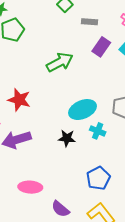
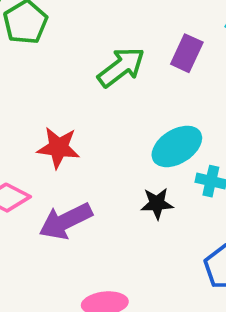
purple rectangle: (101, 47) -> (187, 53), moved

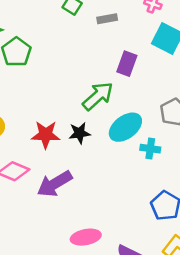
green arrow: (121, 67) -> (98, 96), moved
black star: (157, 203) -> (80, 133), moved

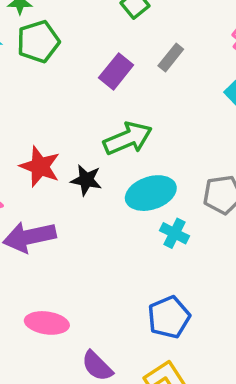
gray rectangle: (107, 19) -> (171, 58), moved, turned -60
purple rectangle: (127, 64) -> (116, 71), moved

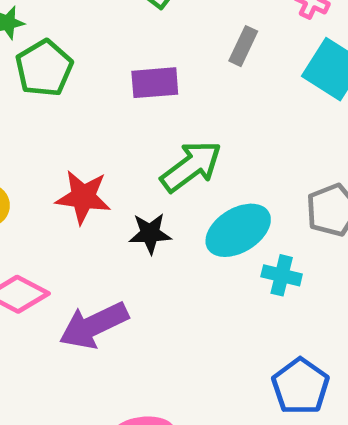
gray rectangle: (171, 58) -> (243, 46), moved
purple rectangle: (116, 71) -> (155, 83), turned 60
red star: (40, 166) -> (83, 197), moved

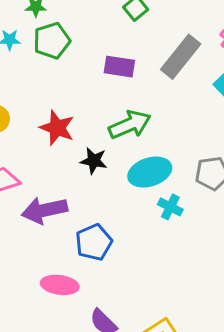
gray rectangle: (243, 46) -> (181, 57), size x1.8
blue pentagon: (301, 386) -> (94, 242), moved

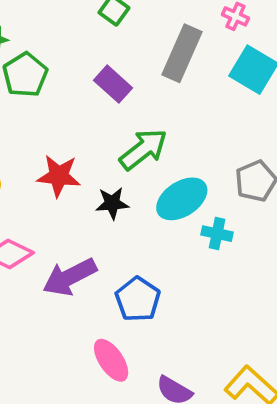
purple rectangle: (119, 67) -> (113, 84), turned 48
pink ellipse: (60, 285) -> (111, 360), turned 63

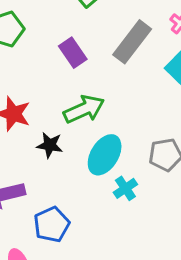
cyan ellipse: (182, 199) -> (105, 155), turned -39
cyan cross: (217, 234) -> (125, 188), turned 30

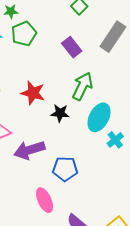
green arrow: (84, 109) -> (82, 86), turned -36
blue pentagon: (52, 224) -> (65, 169), turned 30

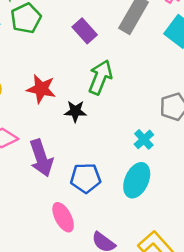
cyan ellipse: (99, 117) -> (137, 180), moved
purple arrow: (29, 150) -> (41, 158), turned -88

